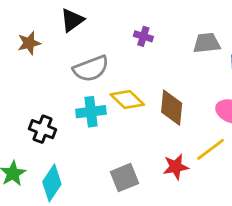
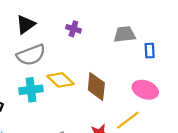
black triangle: (72, 20) -> (26, 24), moved

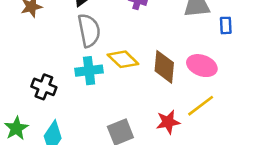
gray semicircle: (31, 55) -> (89, 30), turned -80
pink ellipse: (145, 90) -> (202, 66), moved

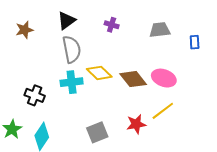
blue rectangle: (226, 25) -> (195, 42), moved
brown diamond: (164, 67) -> (133, 79), turned -44

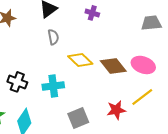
gray trapezoid: (160, 30) -> (151, 23), moved
gray semicircle: (72, 49) -> (53, 37), size x0.6
cyan cross: (72, 82) -> (53, 86), moved

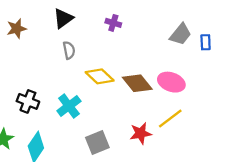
gray trapezoid: (151, 23) -> (180, 34), turned 135
cyan cross: (53, 86) -> (69, 106), turned -30

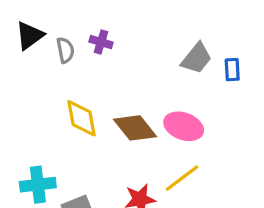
gray semicircle: (69, 50) -> (65, 50), moved
yellow diamond: (100, 76) -> (82, 118), turned 36
cyan cross: (69, 106) -> (38, 185), moved, turned 30

